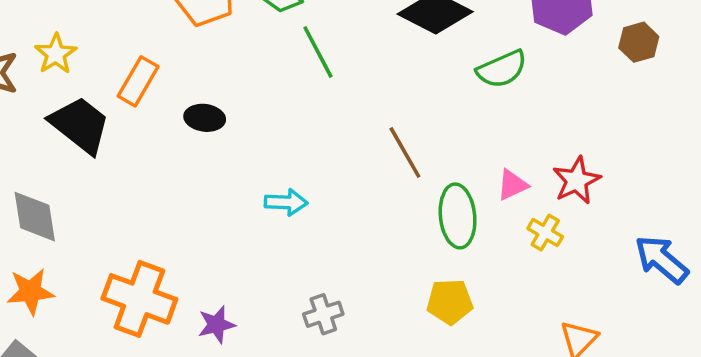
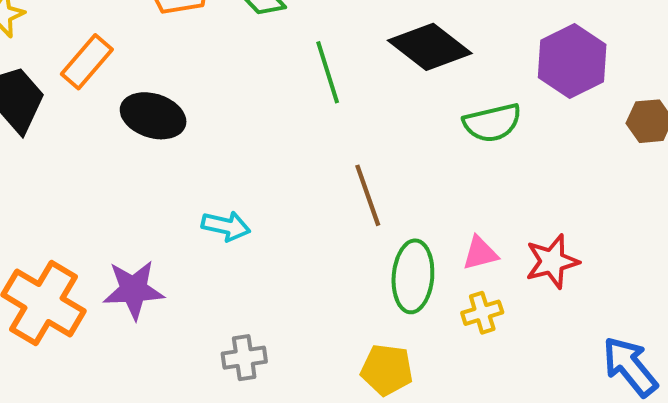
green line: (318, 52) -> (328, 72), moved
black ellipse: (205, 118) -> (153, 116), size x1.4
yellow cross: (545, 233) -> (482, 313), moved, turned 32
purple star: (216, 325) -> (133, 290), moved, size x1.4

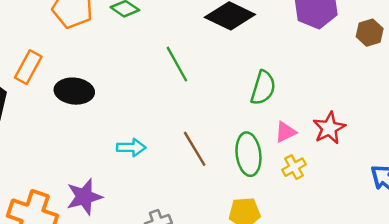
green line: (328, 72) -> (177, 64), moved
green semicircle: (492, 123) -> (263, 88), moved, turned -48
brown line: (368, 195) -> (195, 149), moved

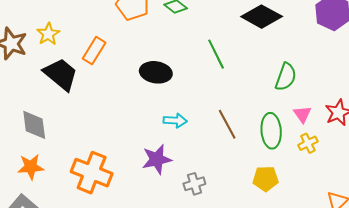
black ellipse: (74, 91) -> (156, 72), moved
pink triangle: (285, 132) -> (302, 114), turned -42
purple star: (84, 197) -> (157, 159), moved

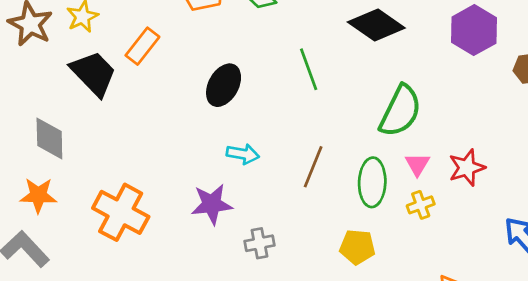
black ellipse: (156, 72) -> (224, 85), turned -76
green semicircle: (286, 77) -> (400, 111), size x1.4
brown line: (227, 124) -> (313, 167), turned 44

